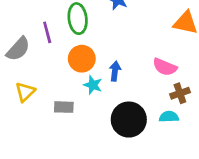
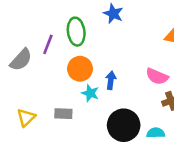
purple line: (47, 32) -> (48, 44), turned 36
yellow triangle: (25, 92) -> (26, 117), moved
cyan semicircle: (169, 117) -> (156, 133), moved

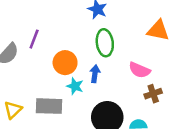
green ellipse: (76, 32) -> (105, 43), moved
gray rectangle: (63, 114) -> (49, 106), size x1.5

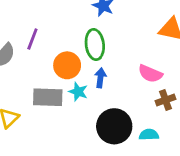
green ellipse: (105, 43) -> (95, 45), moved
gray rectangle: (49, 106) -> (48, 97), moved

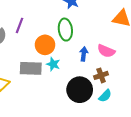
blue arrow: (100, 78) -> (84, 54), moved
brown cross: (166, 100) -> (101, 75), moved
cyan semicircle: (149, 135) -> (105, 96), turned 136

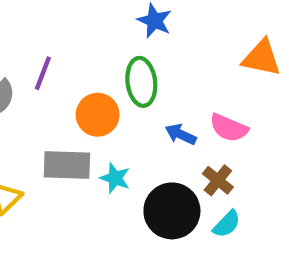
blue arrow: (84, 54) -> (181, 134), turned -72
cyan star: (53, 64) -> (115, 178), moved
brown cross: (101, 75) -> (218, 180), turned -32

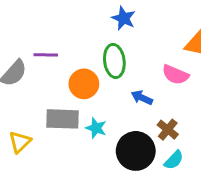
purple line: (43, 73) -> (46, 55), turned 70
pink semicircle: (229, 128) -> (175, 75), moved

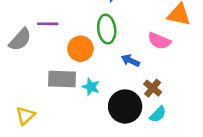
yellow triangle: (20, 142) -> (25, 116), moved

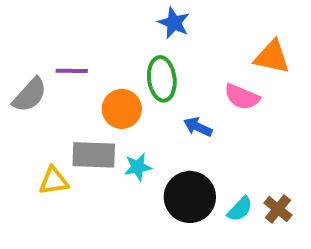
cyan star: (91, 87) -> (138, 167), turned -30
brown cross: (153, 88) -> (278, 209), moved
yellow triangle: (25, 116) -> (54, 181), moved, turned 36

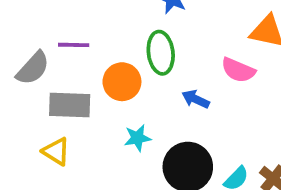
gray rectangle: (94, 155) -> (70, 105), moved
yellow triangle: (54, 181) -> (56, 151), turned 40

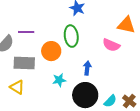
blue arrow: (196, 99) -> (87, 68), moved, turned 72

